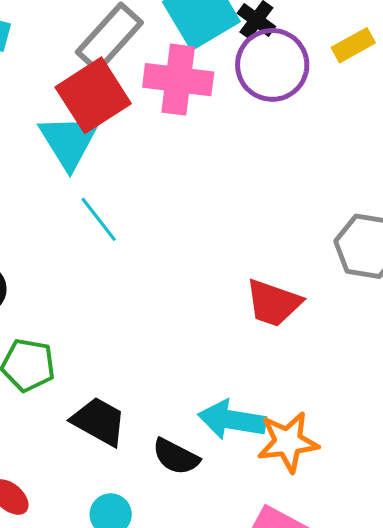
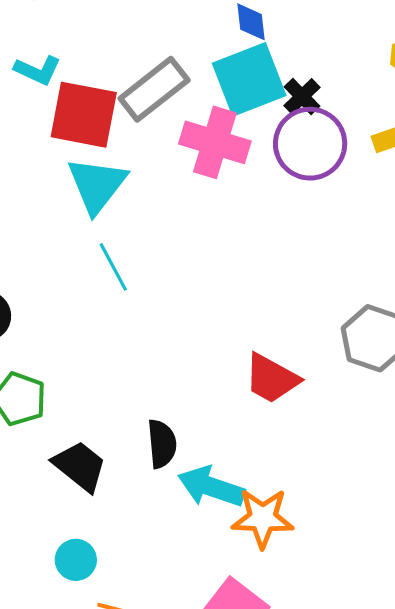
red square: (93, 95) -> (84, 115), moved, turned 34
black semicircle: (176, 457) -> (162, 444), moved, turned -132

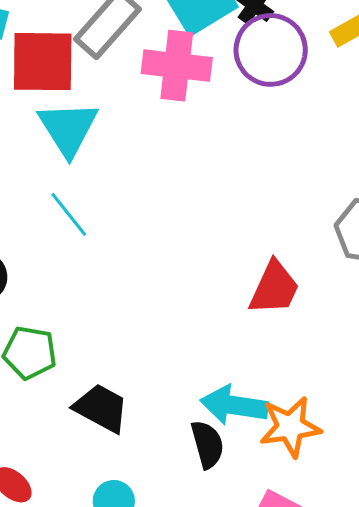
cyan line: (113, 267) -> (69, 214), moved
red trapezoid: (272, 379) -> (274, 288), turned -84
black semicircle: (162, 444) -> (207, 444), moved

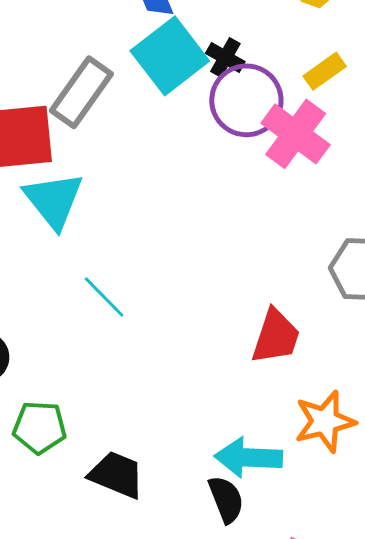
pink cross: (177, 66) -> (296, 134), moved, turned 36
cyan line: (69, 214) -> (104, 297), moved
orange star: (290, 427) -> (325, 421), moved

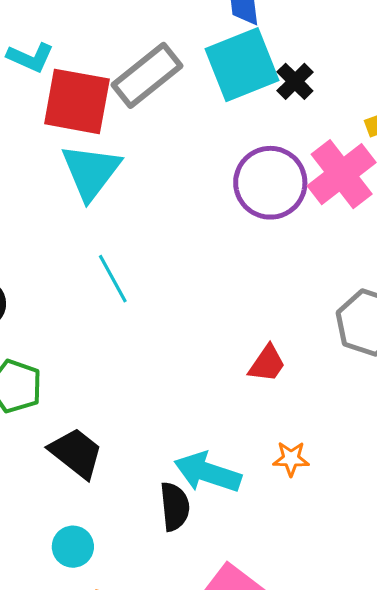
purple circle: (246, 100) -> (270, 183), moved
red trapezoid: (276, 337) -> (267, 364), size x0.7
orange star: (325, 421) -> (291, 459), size x0.6

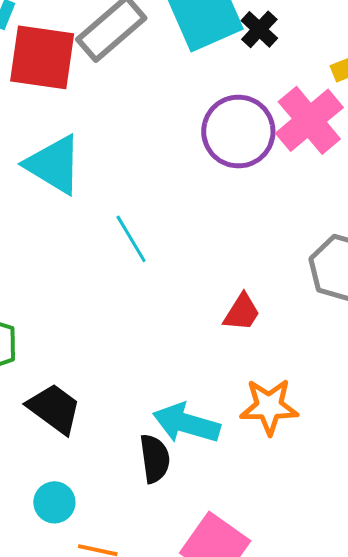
cyan triangle: (91, 172) -> (54, 165), moved, turned -34
cyan line: (113, 279) -> (131, 239), moved
orange star: (291, 459) -> (269, 407), size x1.6

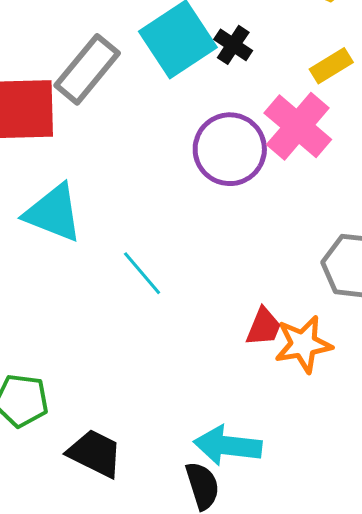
orange star: (269, 407) -> (303, 344), moved

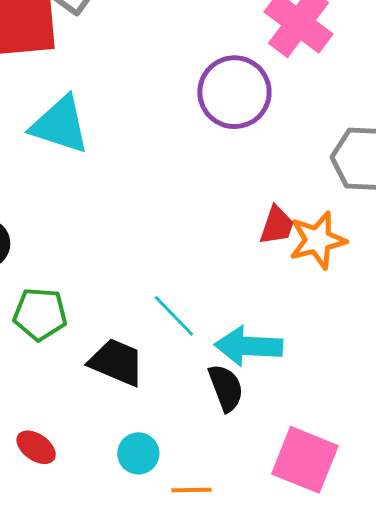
purple circle: (230, 149) -> (234, 92), moved
cyan line: (142, 273) -> (174, 316), moved

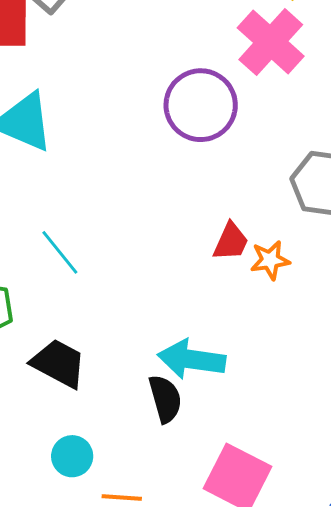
orange star: (318, 240) -> (270, 260), size x0.7
cyan line: (174, 316) -> (60, 252), moved

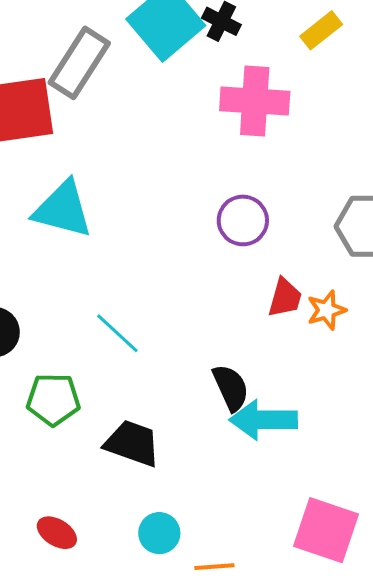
pink cross: (271, 42) -> (255, 101), moved, turned -30
purple circle: (201, 105) -> (243, 220), moved, size x0.7
black semicircle: (165, 399) -> (231, 388), moved

